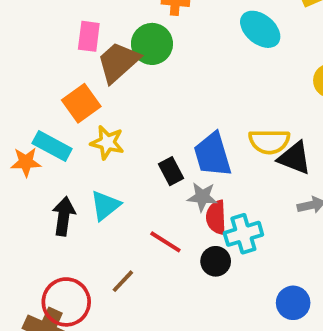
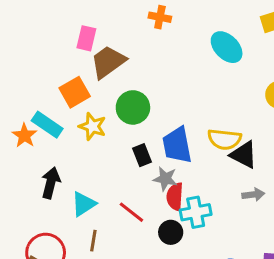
green circle: (152, 44) -> (133, 107), moved
orange star: (26, 162) -> (24, 136), turned 30
cyan triangle: (105, 205) -> (84, 204), moved
brown line: (123, 281) -> (93, 241), turned -40

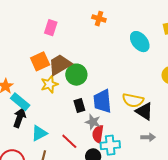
brown trapezoid: (108, 62) -> (60, 65), moved
cyan rectangle: (47, 125) -> (20, 102), moved
yellow star: (92, 126) -> (49, 84), turned 30

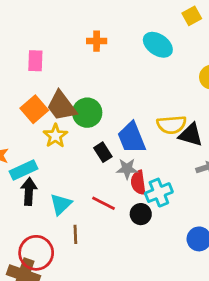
orange cross: (99, 19) -> (97, 41), moved
brown trapezoid: (60, 65) -> (61, 106), turned -80
cyan rectangle: (20, 102) -> (23, 170), turned -48

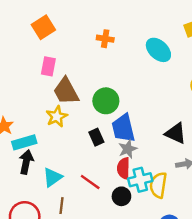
pink rectangle: (35, 61) -> (48, 66), moved
orange square: (34, 109) -> (43, 27), moved
green circle: (87, 113) -> (106, 101), moved
yellow semicircle: (172, 125) -> (158, 185), moved, turned 95
gray star: (127, 169) -> (128, 149), moved, turned -30

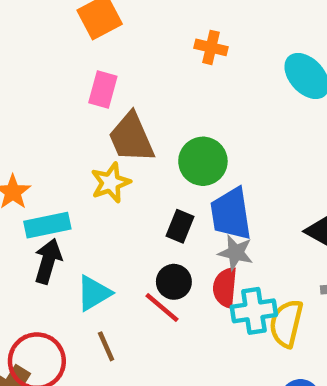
black rectangle: (96, 137) -> (180, 226), turned 42
gray star: (128, 149) -> (236, 253), turned 30
black circle: (121, 196) -> (174, 282), moved
brown line: (62, 206) -> (106, 346), turned -35

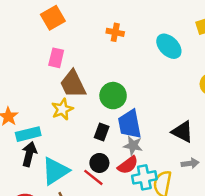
red semicircle: (225, 287) -> (128, 165), turned -130
cyan triangle: (94, 293) -> (55, 171), size x1.4

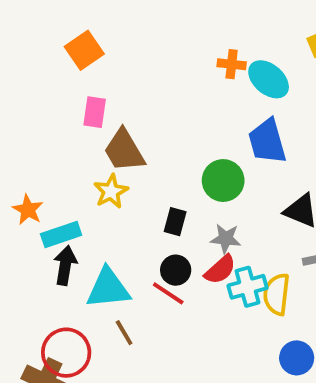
orange cross: (115, 32) -> (232, 64), moved
green circle: (113, 96) -> (223, 181), moved
blue trapezoid: (130, 124) -> (267, 141), moved
cyan triangle: (55, 171) -> (108, 288), turned 32

